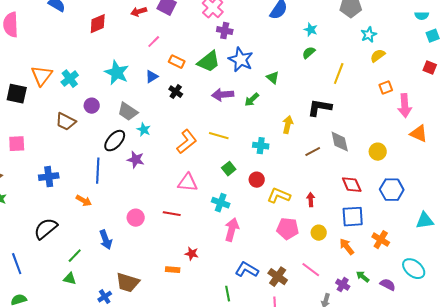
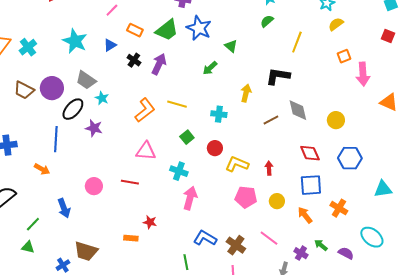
purple arrow: (223, 95) -> (159, 64), moved, turned 120
purple circle: (92, 106) -> (52, 88), moved, size x1.5
orange triangle: (419, 134) -> (389, 102), moved

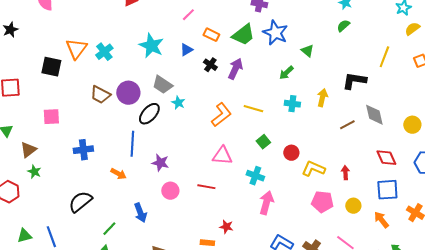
yellow line: (297, 42) -> (384, 57), moved
cyan cross: (219, 114) -> (292, 104), moved
purple star: (94, 128) -> (160, 163), moved

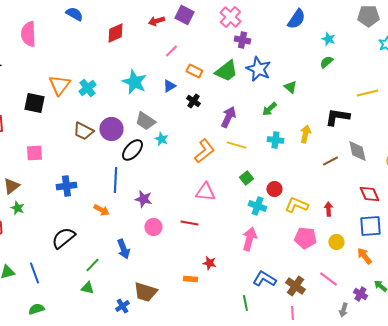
yellow line: (384, 57) -> (367, 93), turned 55
purple arrow: (235, 69) -> (228, 117), moved
cyan cross: (255, 176) -> (257, 206), moved

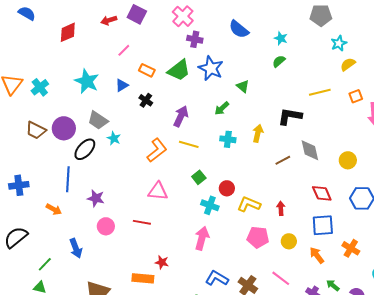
blue semicircle: (296, 19) -> (239, 29), moved, turned 95
orange rectangle: (190, 279) -> (143, 278), size x1.5

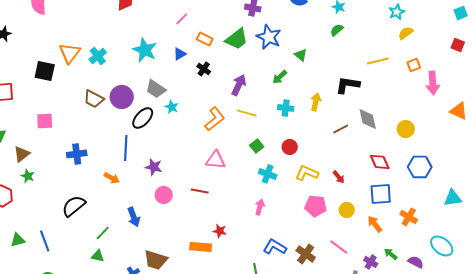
red circle: (227, 188) -> (290, 147), moved
red arrow: (281, 208) -> (339, 177), turned 144
pink arrow: (202, 238) -> (260, 207), size x0.7

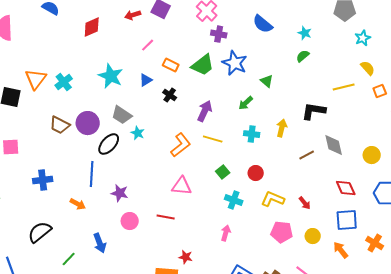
yellow semicircle: (406, 33) -> (368, 68), moved, turned 84

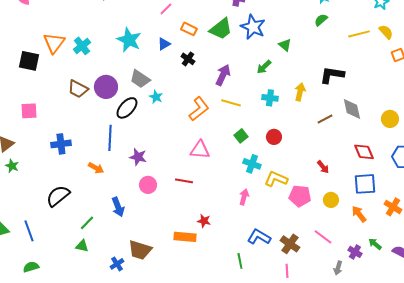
yellow line: (344, 87) -> (359, 34), moved
yellow L-shape: (273, 199) -> (276, 179), moved

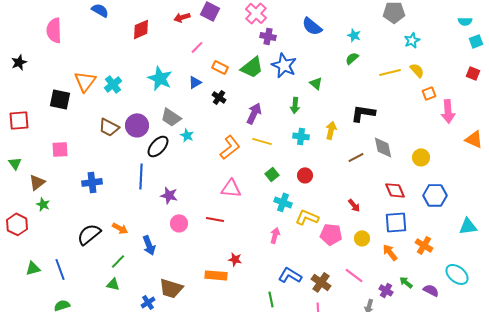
green arrow: (264, 67) -> (295, 105), turned -42
orange arrow: (96, 168) -> (120, 228), moved

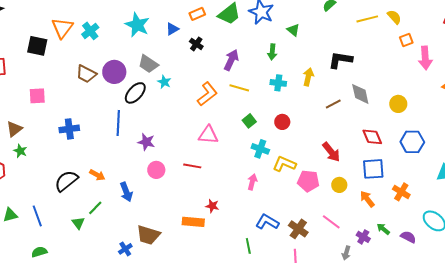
orange rectangle: (220, 67) -> (197, 14), turned -49
red arrow: (354, 205) -> (331, 152), size x1.5
green triangle: (113, 284) -> (78, 223), moved, turned 40

